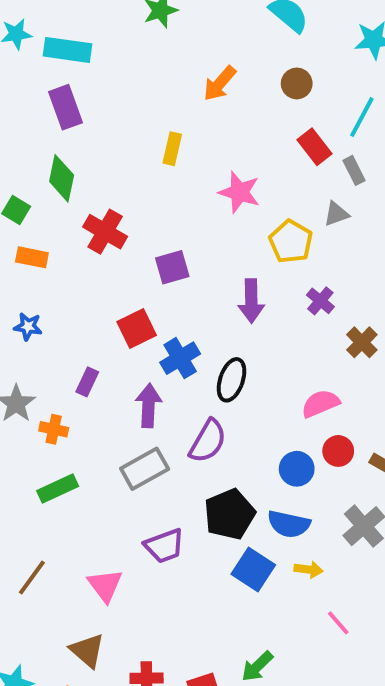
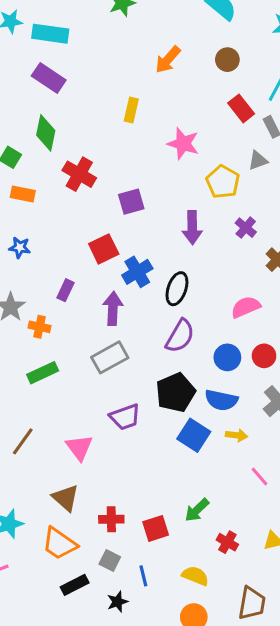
purple rectangle: (66, 107) -> (49, 78), turned -36
purple semicircle: (208, 441) -> (180, 336), moved
red circle: (338, 451) -> (264, 356), moved

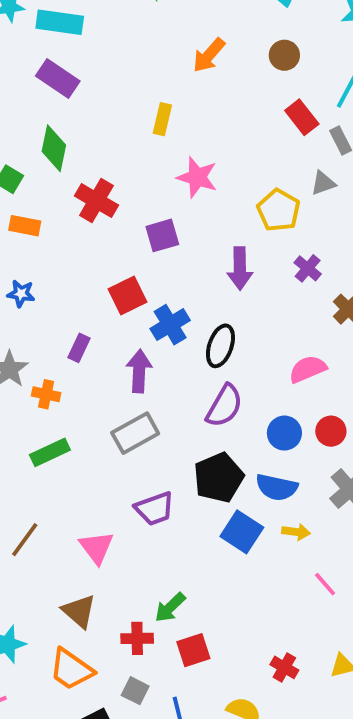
pink star: (183, 144) -> (197, 177), moved
green arrow: (197, 510) -> (170, 607), moved

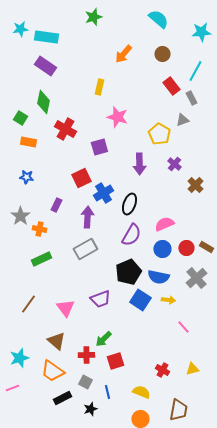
pink semicircle: (308, 369) -> (164, 224), moved
purple trapezoid: (155, 509) -> (100, 299), moved

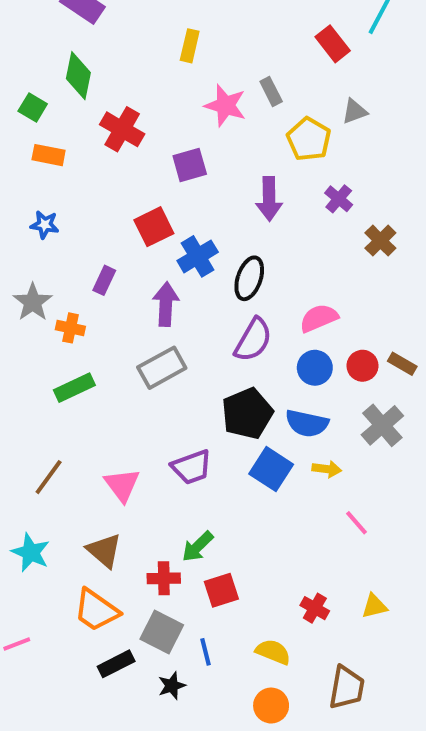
gray rectangle: (191, 98) -> (271, 92), moved
cyan star: (19, 358) -> (31, 553), moved, turned -30
gray square: (85, 382) -> (162, 632), size x1.5

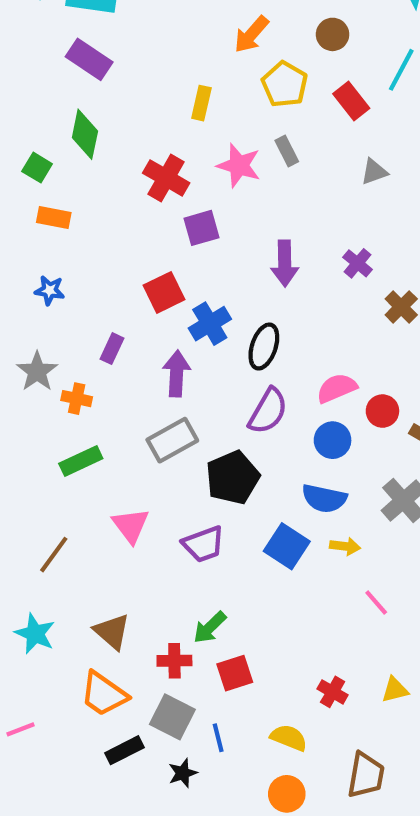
red cross: (122, 129) -> (166, 178), moved
yellow pentagon: (309, 139) -> (285, 84), moved
red circle: (363, 366) -> (382, 411), moved
black pentagon: (247, 413) -> (233, 478), moved
pink triangle: (122, 485) -> (131, 525), moved

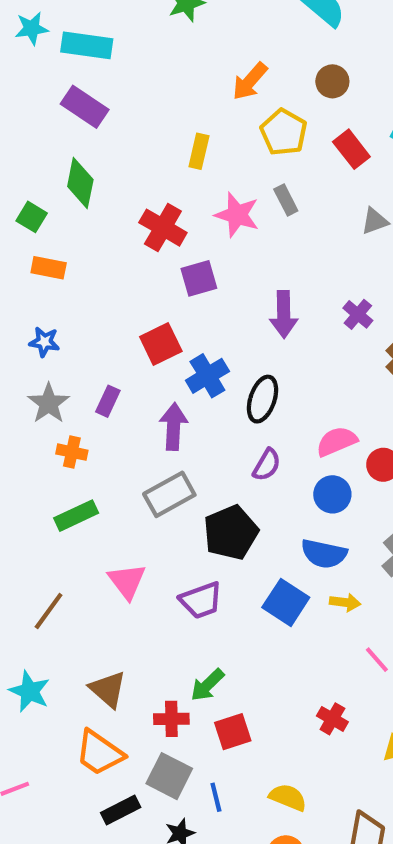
gray star: (37, 371) -> (49, 403), moved
purple semicircle: (268, 411) -> (267, 465), size x0.7
red cross: (333, 692) -> (332, 719), moved

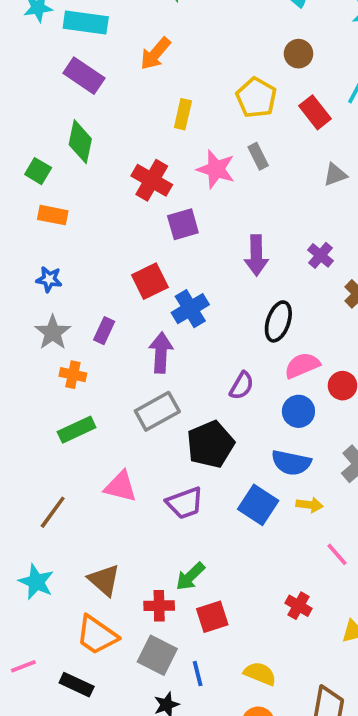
orange arrow: (250, 81) -> (155, 54), moved
black ellipse: (262, 399) -> (278, 321), moved
pink triangle: (127, 581) -> (121, 486), turned -39
black rectangle: (121, 810) -> (77, 685), moved, turned 52

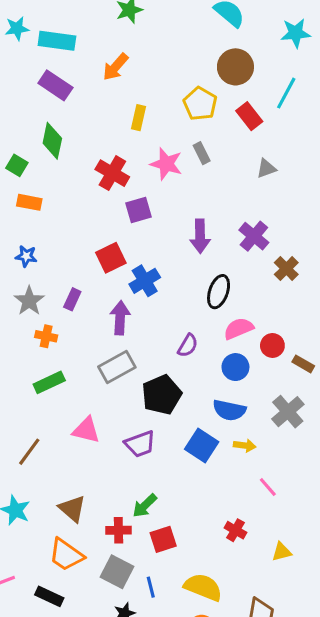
brown circle: (298, 54) -> (235, 67), size x1.5
purple cross: (321, 255) -> (254, 236), size x1.4
yellow semicircle: (260, 674) -> (203, 587), size x1.4

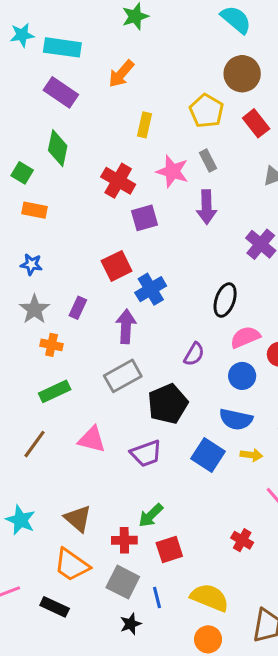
purple arrow: (200, 236) -> (206, 207), moved
brown line: (29, 452) -> (34, 444), moved

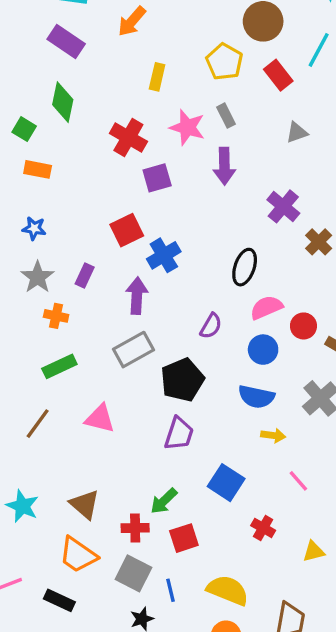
purple trapezoid: (146, 453) -> (179, 434), moved, turned -52
blue square: (208, 455) -> (226, 483), moved

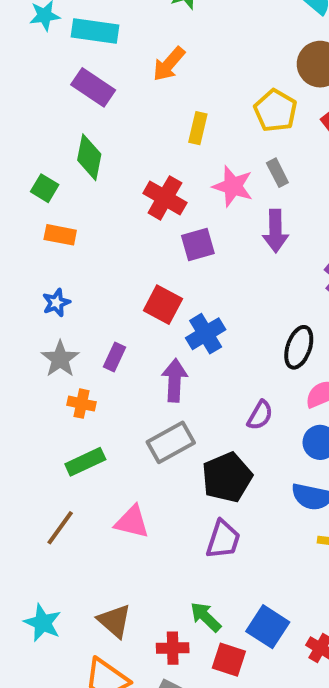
blue star: (34, 228) -> (56, 303), turned -30
red square: (127, 230) -> (163, 305), turned -36
blue square: (226, 483) -> (268, 627), moved
green arrow: (164, 501) -> (206, 617), turned 88
red square: (184, 538) -> (229, 660), turned 36

